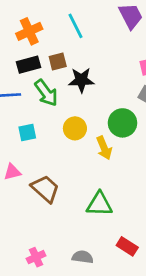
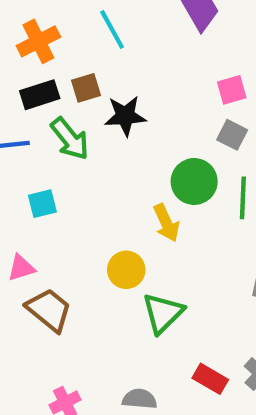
yellow circle: (75, 128) -> (126, 270), moved
brown trapezoid: (45, 189) -> (49, 310), moved
green triangle: (99, 204) -> (163, 313), turned -44

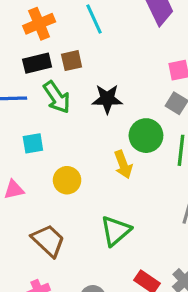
black star: (125, 116) -> (107, 99), moved
yellow circle: (126, 270) -> (67, 180), moved
brown trapezoid: (49, 310) -> (48, 241), moved

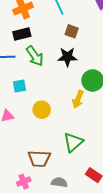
brown square: (72, 61) -> (72, 31), moved, turned 32
yellow arrow: (123, 164) -> (78, 99), turned 42
brown trapezoid: (48, 241) -> (39, 159), moved, turned 140

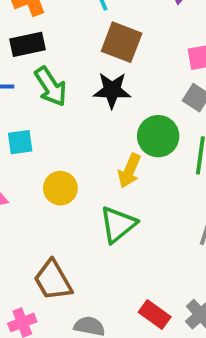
brown square: (72, 31) -> (122, 42), size x1.5
green triangle: (73, 142) -> (118, 224), moved
brown trapezoid: (39, 159) -> (53, 280), turned 55

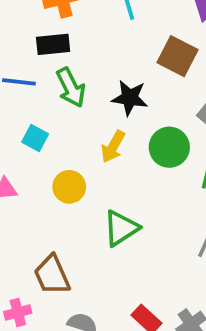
brown square: (122, 42) -> (177, 56), moved
cyan square: (20, 142) -> (35, 138), turned 30
yellow arrow: (129, 171) -> (113, 147), moved

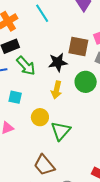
brown square: (177, 56) -> (78, 47), moved
green triangle: (121, 228) -> (61, 131), moved

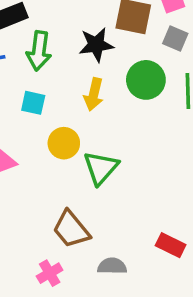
green arrow: (26, 66) -> (39, 51), turned 50
cyan square: (15, 97) -> (33, 103), moved

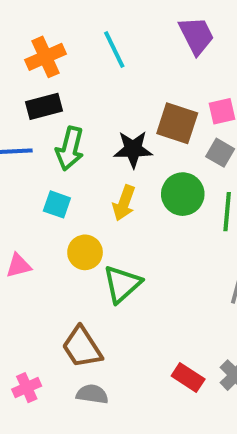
gray semicircle: (112, 266) -> (92, 394), moved
pink cross: (50, 273) -> (27, 388), moved

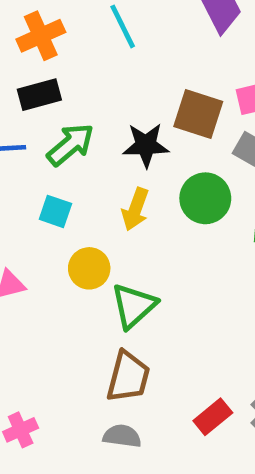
green arrow: (70, 148) -> (70, 145), turned -144
brown trapezoid: (82, 347) -> (128, 377), moved, turned -132
red rectangle: (188, 377) -> (213, 417), turned -72
gray semicircle: (92, 394) -> (122, 436), moved

